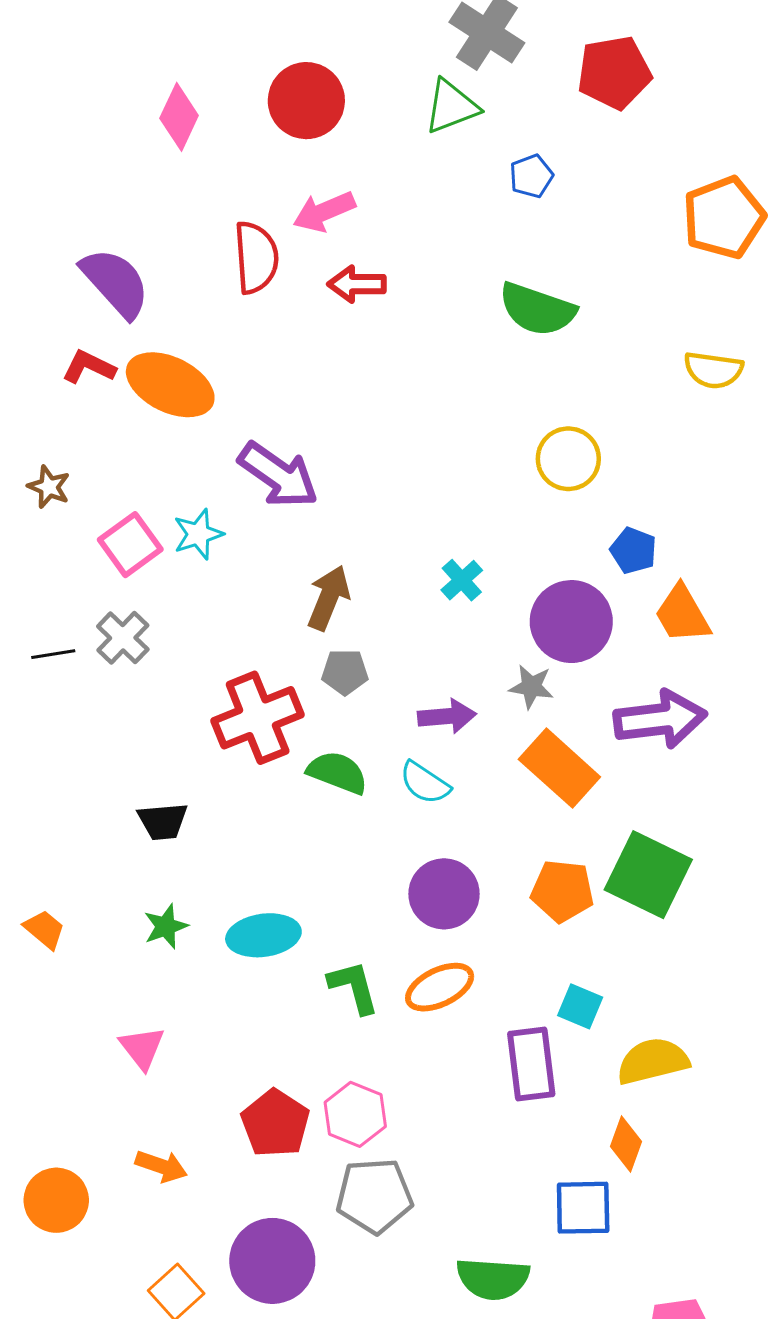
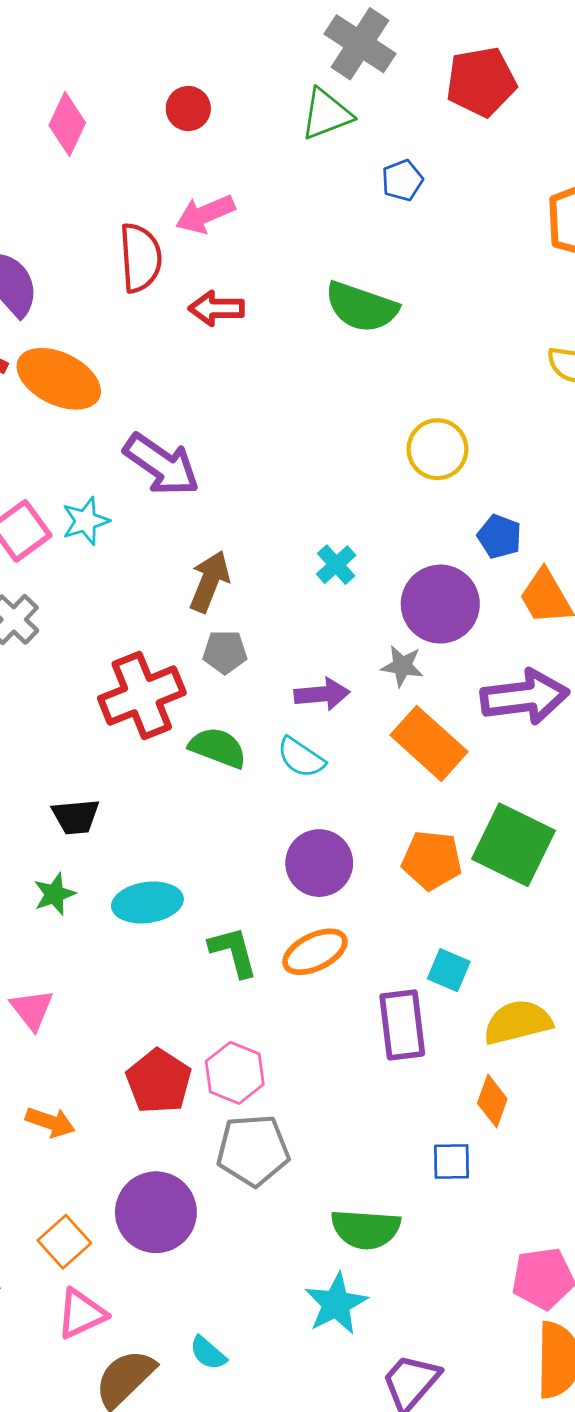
red circle: (306, 101) -> (188, 109), size x0.6
red arrow: (357, 284) -> (216, 308), moved
green semicircle: (537, 309) -> (361, 307), moved
black trapezoid: (163, 821) -> (76, 817), moved
blue square: (583, 1208) -> (452, 1162), size x0.7

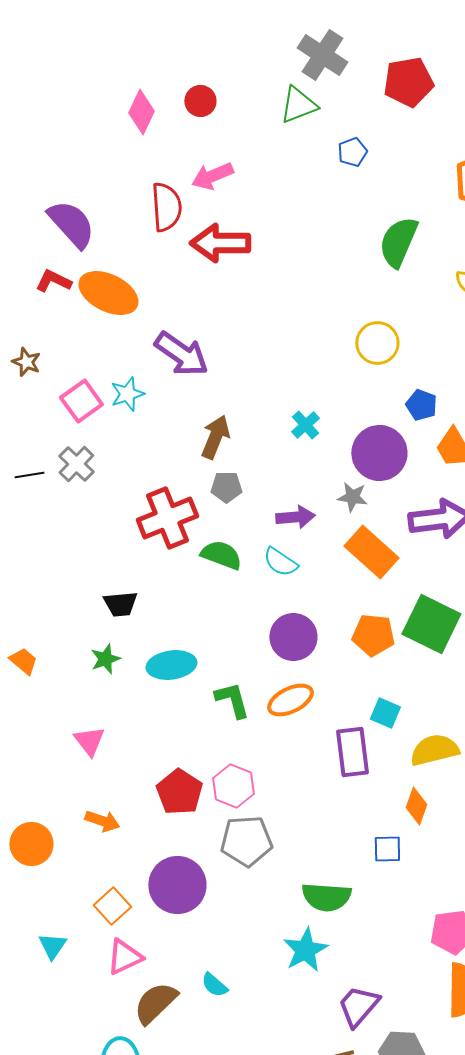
pink diamond: (67, 124) -> (141, 112), moved
green semicircle: (361, 307) -> (398, 242), moved, turned 94
red arrow: (216, 308) -> (220, 243), size x1.5

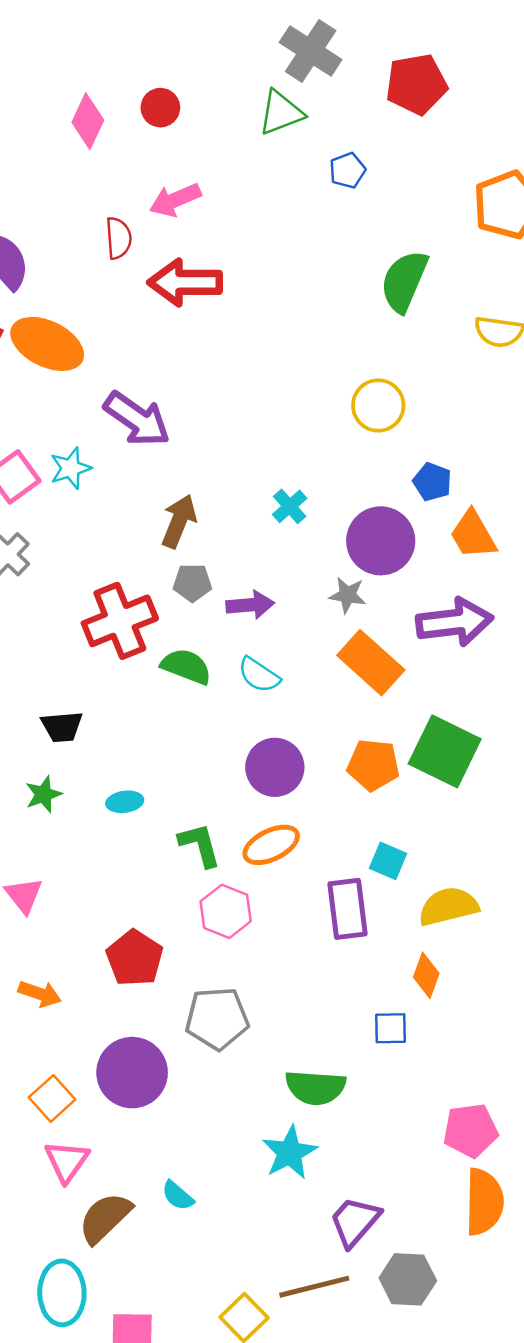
red semicircle: (166, 207) -> (119, 238), size x0.7
purple arrow: (295, 517) -> (250, 605), moved
cyan ellipse: (171, 665) -> (125, 802), size x0.6
pink hexagon: (233, 786) -> (226, 911), moved
pink triangle: (124, 957) -> (67, 1161), turned -30

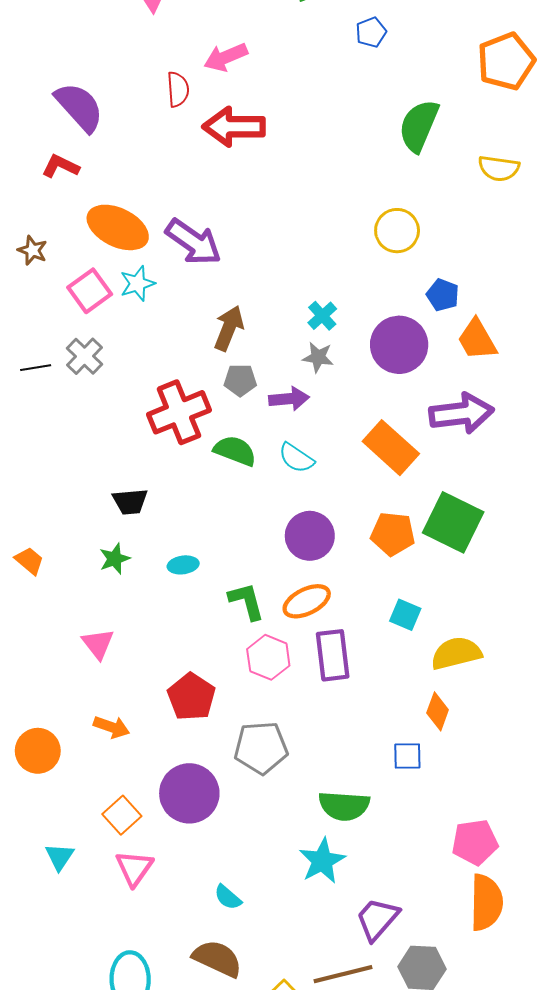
orange ellipse: (47, 344) -> (118, 227), moved
gray star: (347, 595) -> (318, 357), moved
purple rectangle: (347, 909) -> (333, 655), moved
brown semicircle: (105, 1218) -> (217, 958), moved, turned 69

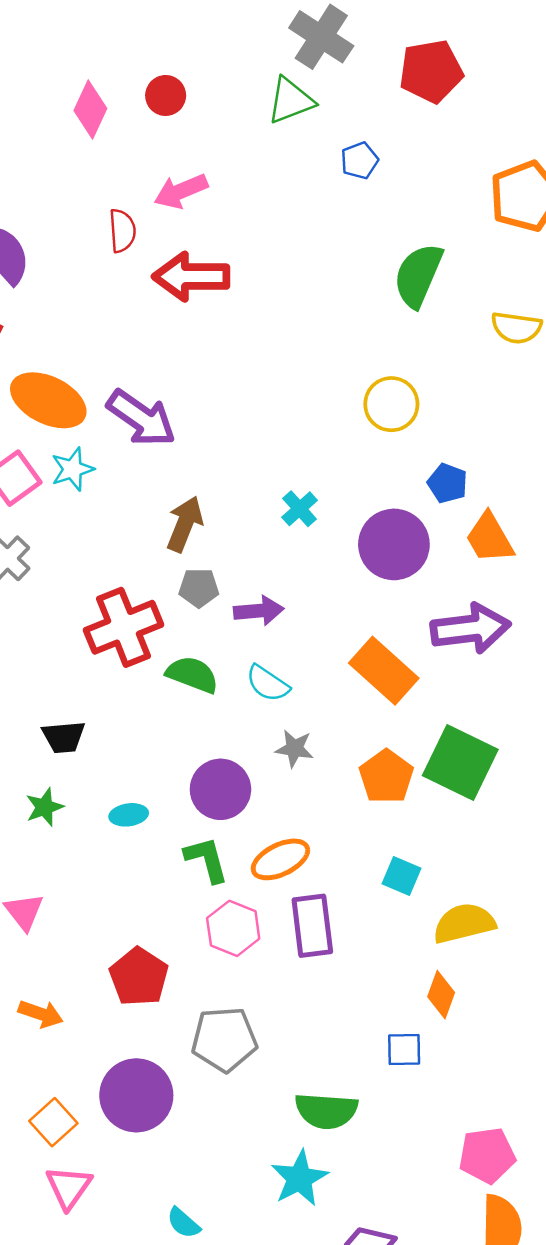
gray star: (318, 357) -> (294, 748), moved
orange pentagon: (393, 534) -> (386, 777), turned 30
purple circle: (310, 536) -> (220, 789), moved

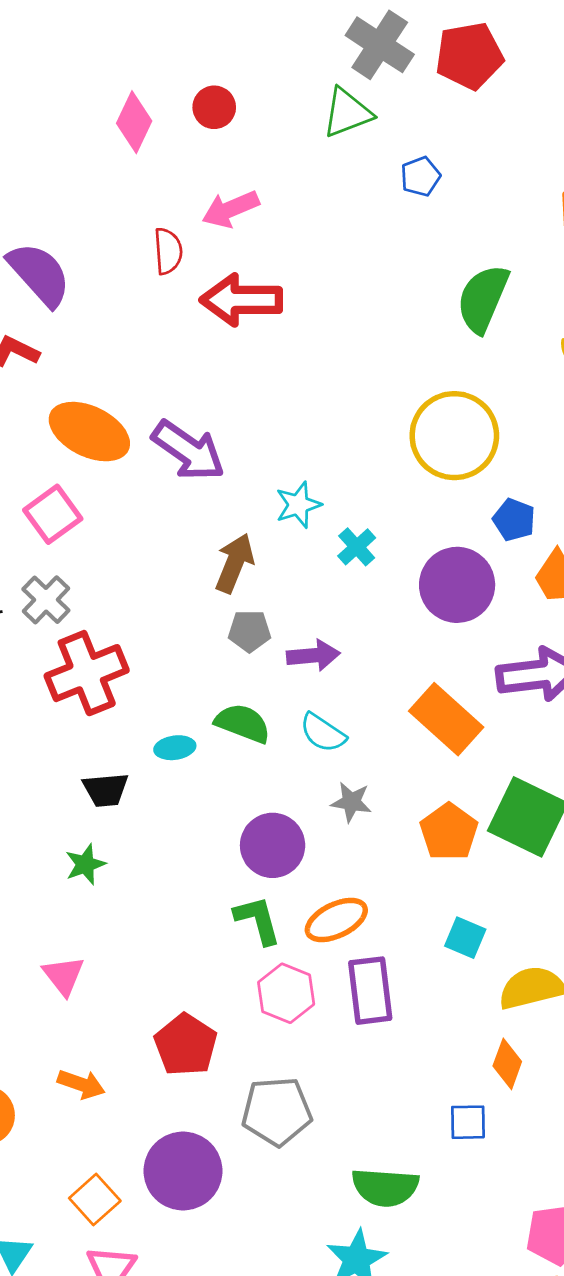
red pentagon: (431, 71) -> (469, 56), moved
yellow circle: (391, 404) -> (454, 436), size x1.5
cyan star: (73, 469) -> (298, 505), moved
red cross: (124, 627) -> (87, 673), moved
cyan ellipse: (129, 815) -> (175, 748), moved

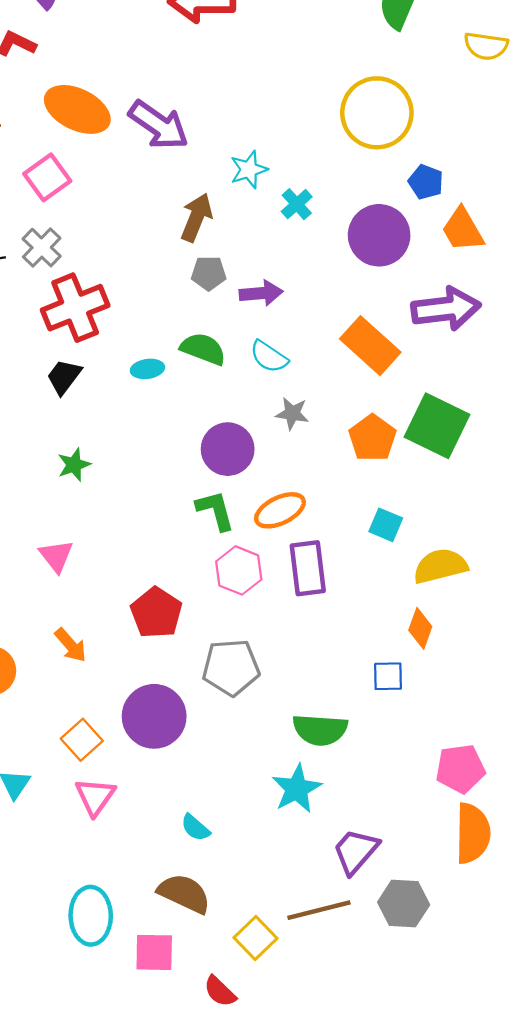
black trapezoid: (106, 790) -> (64, 377), moved, turned 132
orange arrow: (81, 1084) -> (71, 645), turned 30

